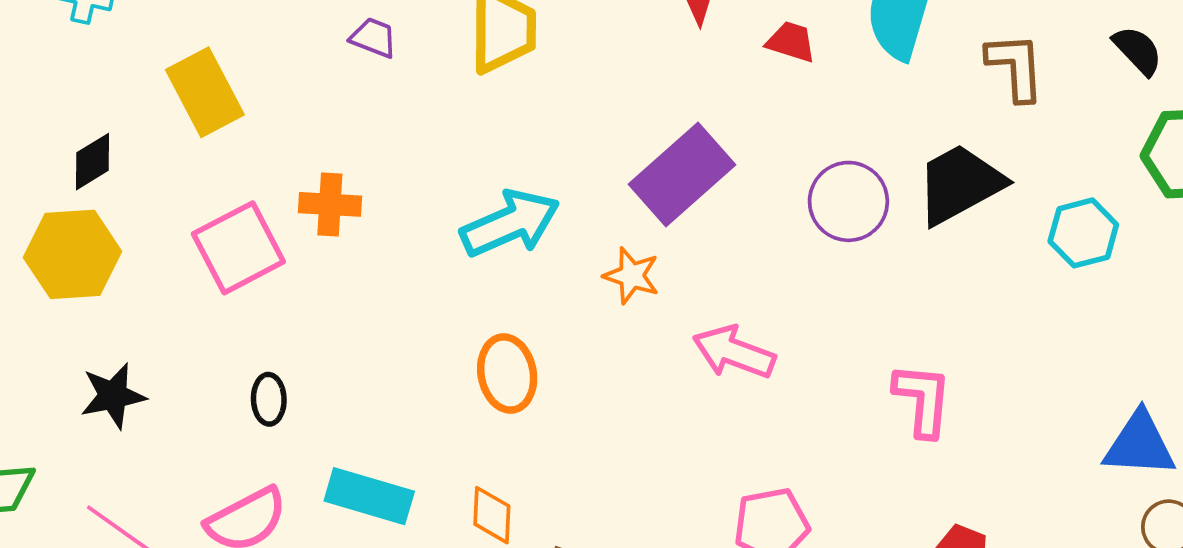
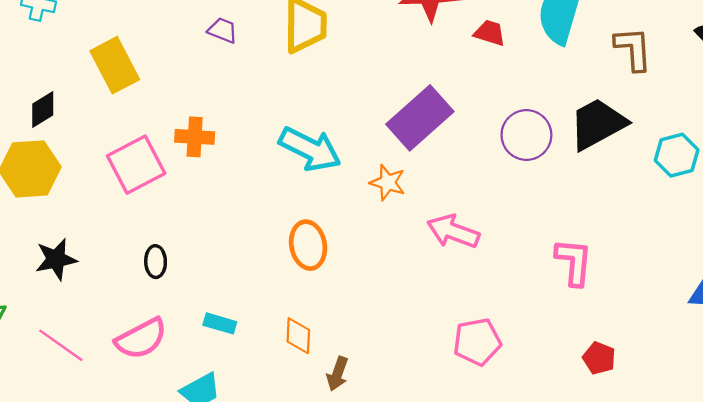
cyan arrow: (510, 223) -> (310, 149), turned 50
cyan rectangle: (369, 496) -> (220, 323), size x0.6

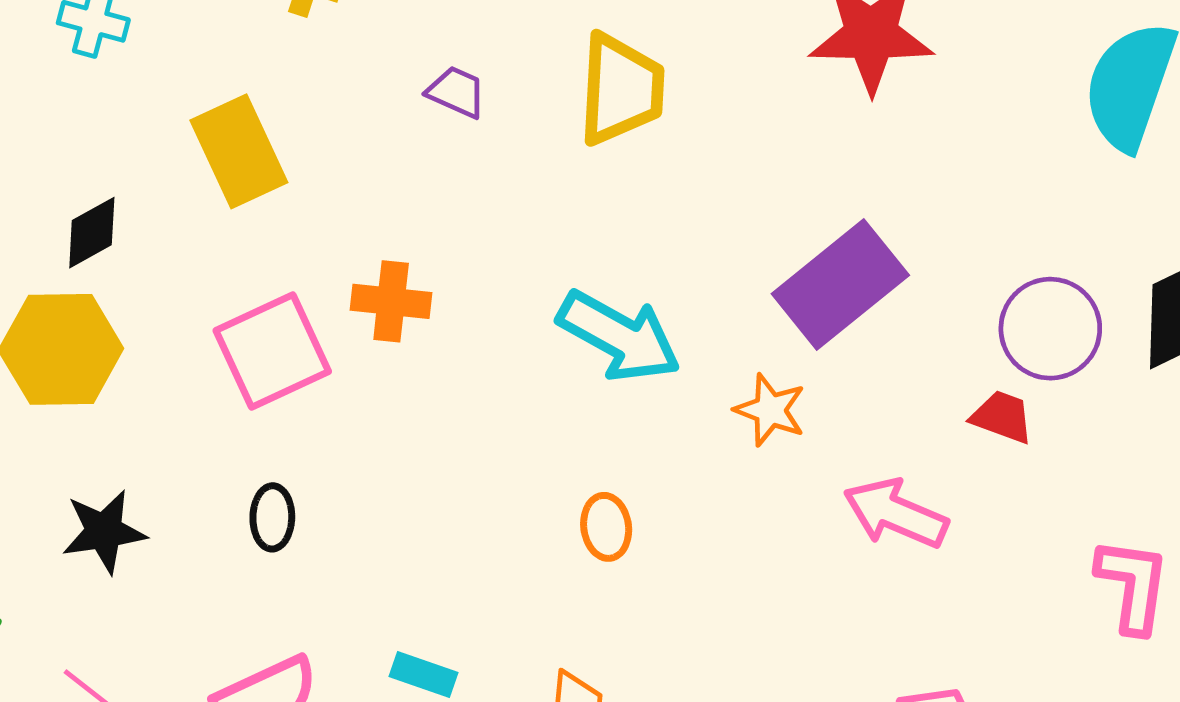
red trapezoid: (490, 33) -> (1002, 417), moved
orange ellipse: (308, 245) -> (606, 527), size x0.7
black ellipse: (156, 262) -> (272, 517), moved

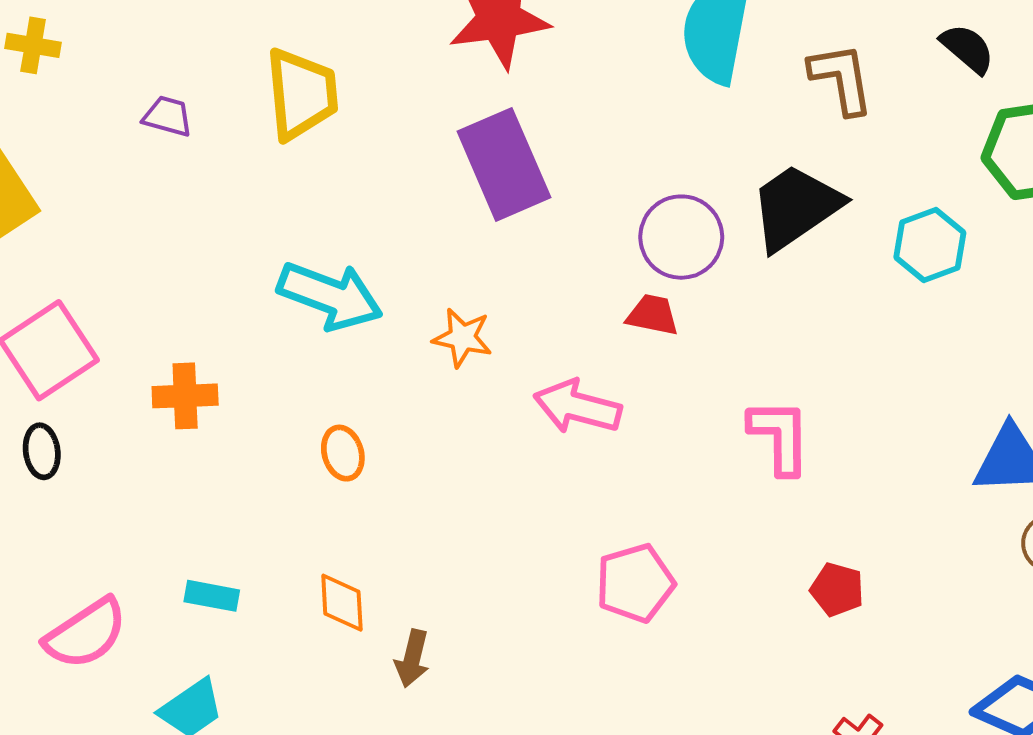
purple rectangle: (840, 284) -> (504, 164), moved, turned -66
orange cross: (391, 301) -> (185, 396), moved
black ellipse: (272, 517) -> (42, 451), moved

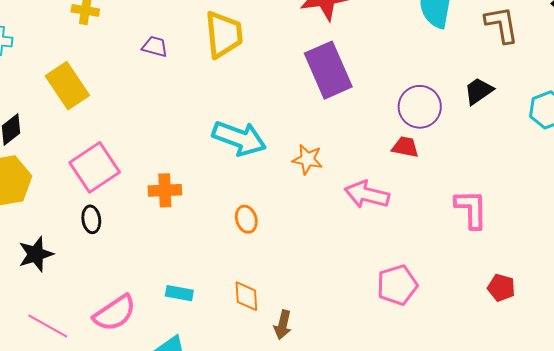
black trapezoid: (796, 207) -> (479, 91), size x0.6

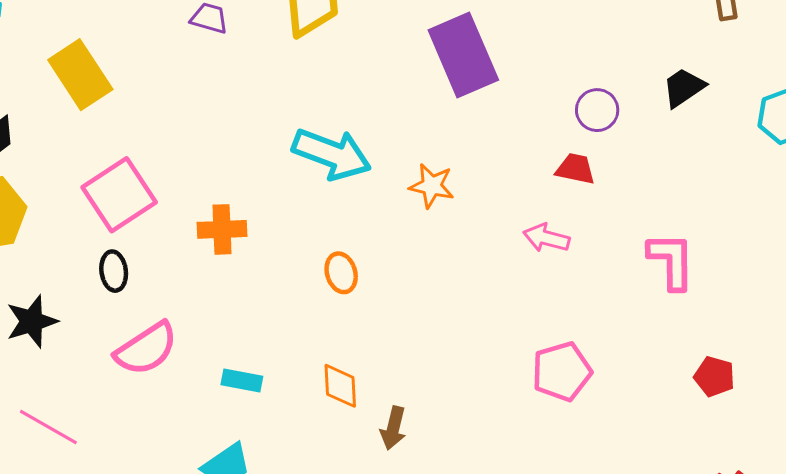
purple circle: (420, 107) -> (597, 110), size x0.7
pink arrow: (367, 195) -> (546, 238), moved, size x0.7
pink semicircle: (115, 313) -> (146, 349), moved

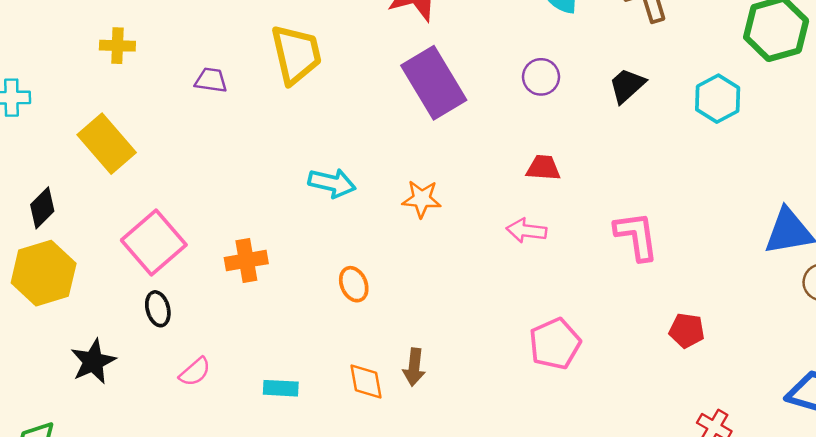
purple circle: (597, 110) -> (541, 77), moved
cyan arrow: (332, 154) -> (332, 183), size x0.7
pink semicircle: (146, 349) -> (195, 372), size x0.6
brown arrow: (393, 428) -> (414, 367), moved

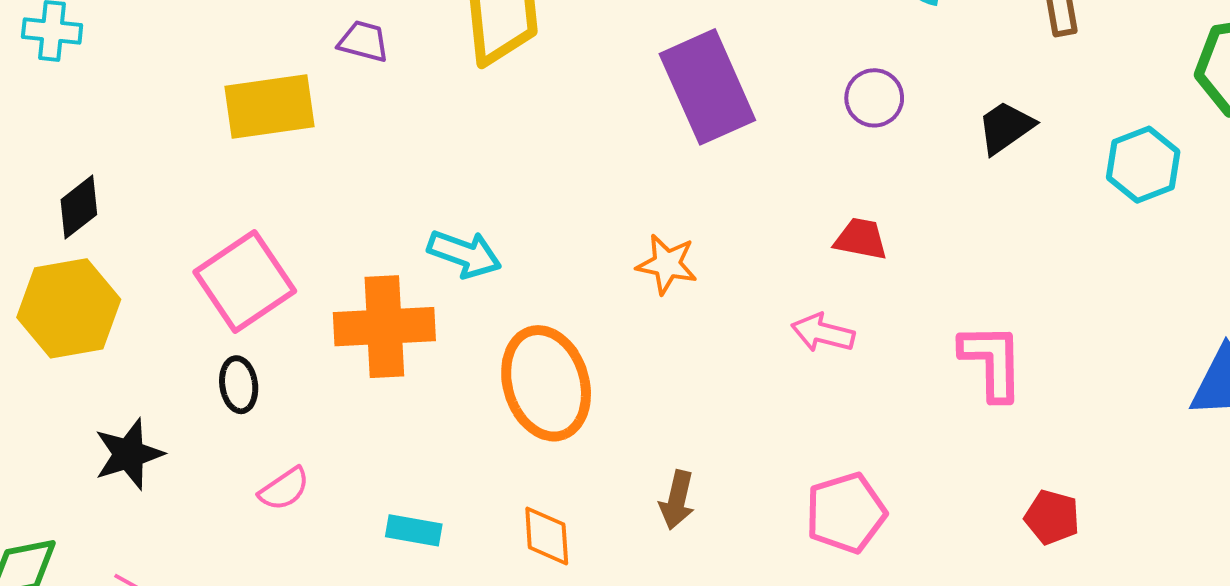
yellow rectangle: (107, 144) -> (270, 107), moved, turned -64
cyan arrow: (332, 183) -> (464, 254), moved
orange cross: (246, 261) -> (384, 327), size x1.5
orange ellipse: (354, 284) -> (546, 383), size x2.0
brown arrow: (414, 367) -> (677, 500), moved

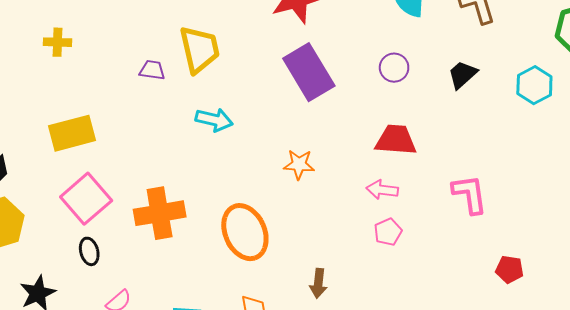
purple trapezoid: (364, 41) -> (152, 70), moved
yellow rectangle: (270, 107) -> (72, 133), moved
red trapezoid: (861, 239) -> (396, 140), size x1.5
cyan arrow: (464, 254) -> (214, 120), moved
pink pentagon: (846, 513) -> (388, 232), moved, size x0.7

